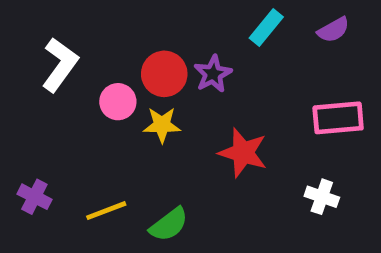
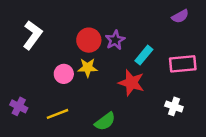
cyan rectangle: (266, 28) -> (144, 55), moved
pink circle: (118, 102) -> (64, 74), moved
green semicircle: (169, 225) -> (105, 121), moved

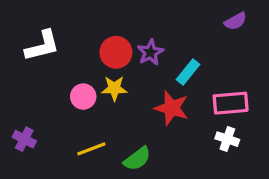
white L-shape: (32, 35) -> (42, 46), turned 40
pink rectangle: (183, 64) -> (231, 103), moved
yellow line: (58, 114) -> (91, 149), moved

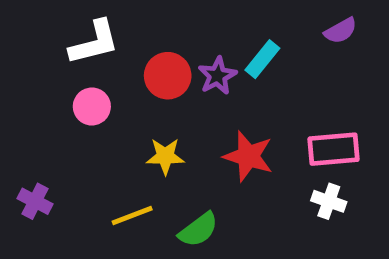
white L-shape: (42, 46) -> (94, 43), moved
cyan rectangle: (188, 72) -> (262, 59), moved
yellow star: (114, 88) -> (165, 156), moved
pink circle: (83, 97) -> (92, 106), moved

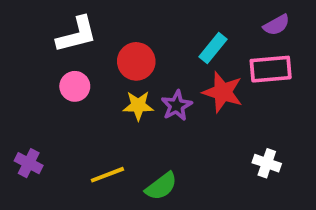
purple star: (217, 76) -> (177, 106), moved
pink rectangle: (334, 149) -> (271, 69), moved
yellow star: (165, 156) -> (138, 106), moved
red star: (248, 156) -> (223, 92), moved

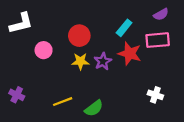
white L-shape: (77, 35) -> (21, 23), moved

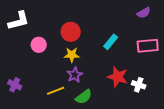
cyan rectangle: (124, 28) -> (111, 42), moved
pink rectangle: (158, 40) -> (148, 46), moved
red star: (130, 53) -> (118, 77), moved
purple star: (103, 61) -> (75, 75), moved

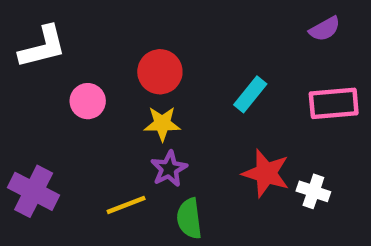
purple cross: (15, 85) -> (34, 191), size x1.5
green semicircle: (84, 97) -> (189, 218), turned 120

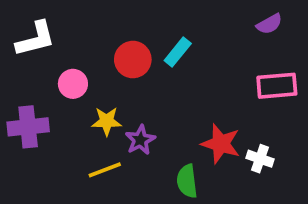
cyan rectangle: (250, 94) -> (178, 52), moved
yellow star: (162, 124) -> (107, 121), moved
purple cross: (34, 191) -> (28, 127), moved, turned -33
green semicircle: (189, 218) -> (187, 181), moved

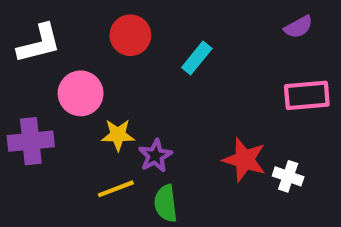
red circle: (133, 60) -> (130, 35), moved
pink circle: (73, 84) -> (81, 93), size x1.4
green semicircle: (187, 181) -> (166, 203), moved

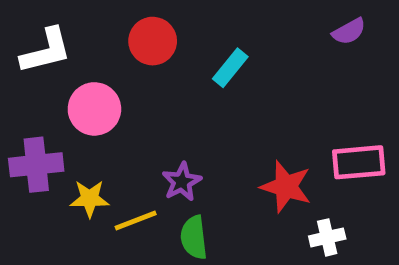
pink rectangle: (307, 95) -> (359, 162), moved
yellow star: (118, 135) -> (90, 199), moved
white cross: (288, 176) -> (327, 237), moved, turned -32

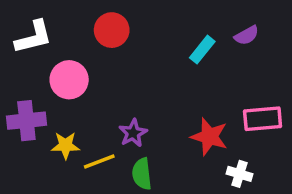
purple semicircle: (349, 31) -> (247, 35), moved
cyan rectangle: (230, 68) -> (202, 50), moved
white cross: (327, 237) -> (240, 174), turned 30

